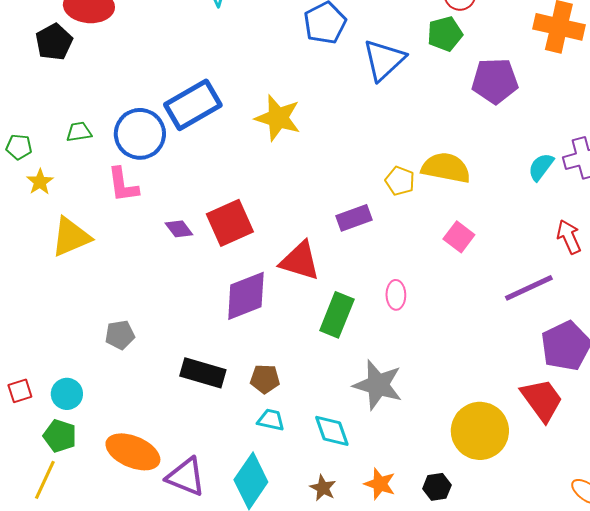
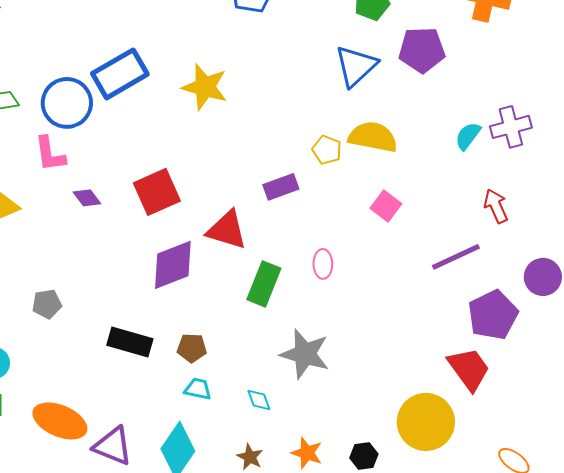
blue triangle: (384, 60) -> (356, 66), moved
purple diamond: (179, 229) -> (87, 198), moved
cyan diamond: (332, 431) -> (259, 400), size x0.7
yellow circle: (480, 431) -> (426, 422), moved

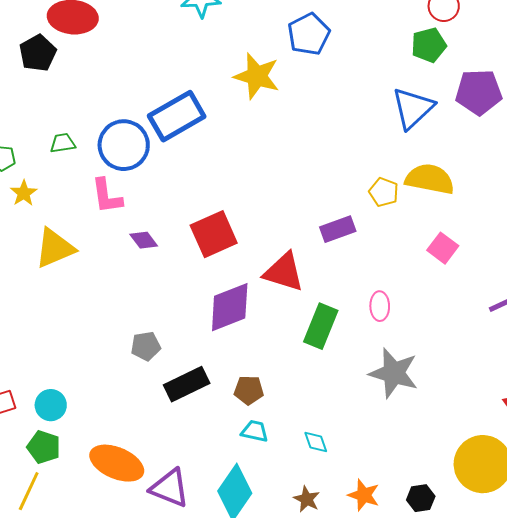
yellow star: (205, 87) -> (257, 76), moved
gray pentagon: (47, 304) -> (146, 346), moved
black rectangle: (130, 342) -> (187, 384), turned -42
gray star: (305, 354) -> (394, 373), moved

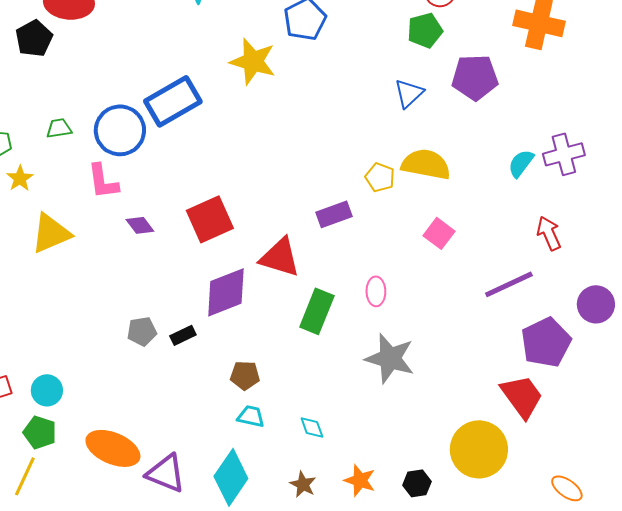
blue triangle: (413, 108) -> (409, 93), size x0.7
black rectangle: (187, 384) -> (183, 335), moved, size x0.6

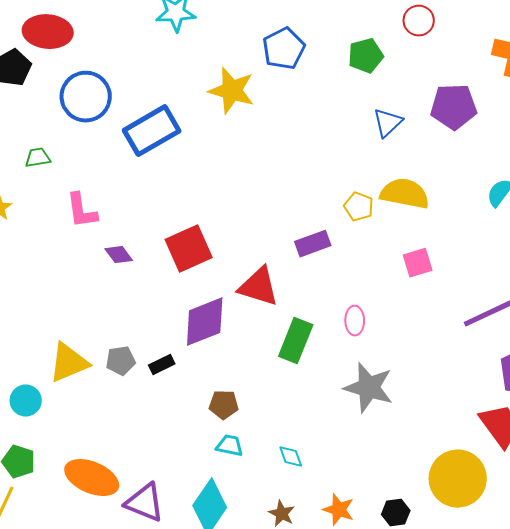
green pentagon: (425, 30) -> (366, 56), moved
blue circle: (120, 130) -> (86, 97), moved
yellow triangle: (51, 233) -> (69, 363), moved
pink square: (439, 233) -> (418, 263), turned 36
cyan circle: (47, 390) -> (26, 401), moved

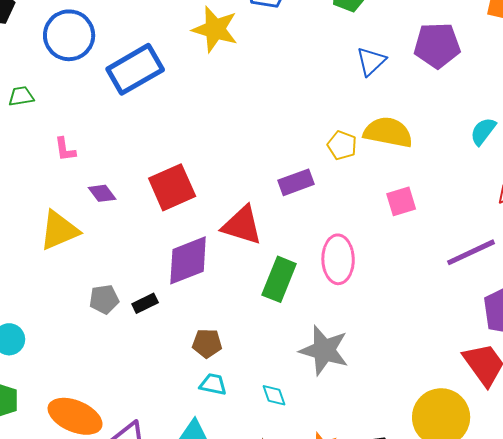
pink L-shape: (82, 211) -> (65, 149), size x0.7
pink ellipse: (355, 321) -> (338, 259), size x1.6
yellow triangle: (69, 363) -> (59, 230), moved
gray star: (369, 388) -> (324, 350), moved

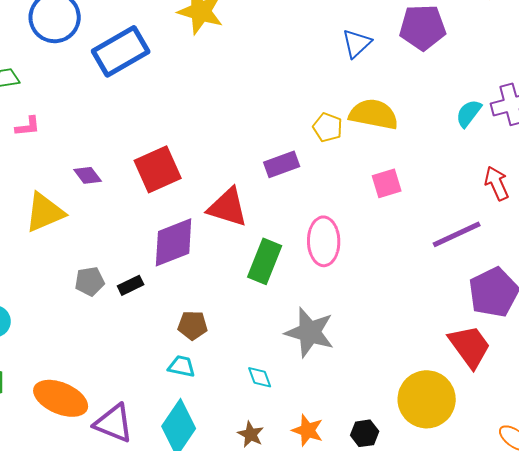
pink L-shape: (65, 149) -> (28, 126), moved, turned -88
cyan trapezoid: (213, 384) -> (182, 366), moved

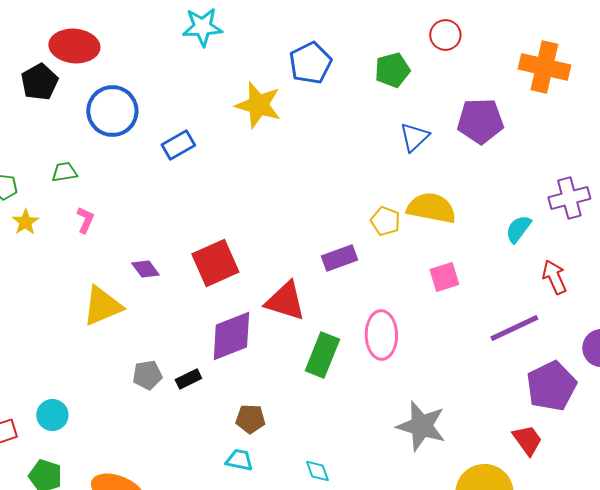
blue rectangle: (121, 51) -> (178, 145), size x0.6
cyan semicircle: (469, 113) -> (518, 229), moved
pink L-shape: (28, 126) -> (85, 220), turned -60
gray star: (310, 332) -> (421, 426), moved
red trapezoid: (470, 346) -> (527, 440), size x0.7

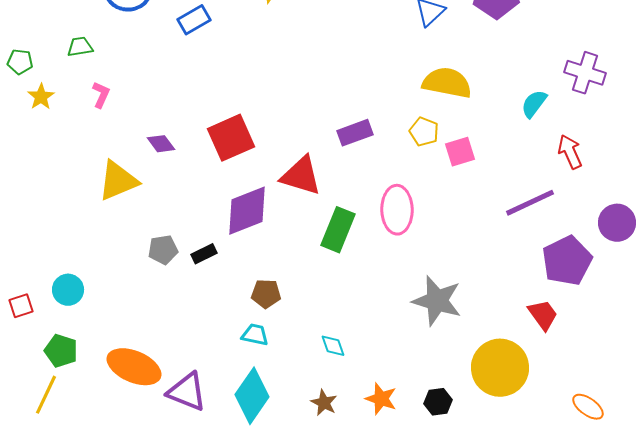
purple cross: (569, 198) -> (585, 73), turned 33
yellow pentagon: (385, 221) -> (424, 132), moved

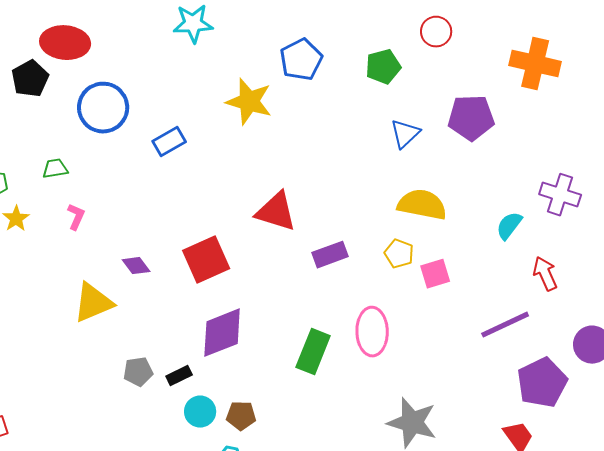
red triangle: (301, 176) -> (276, 212), moved
cyan circle: (68, 290) -> (200, 412), moved

